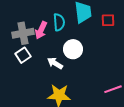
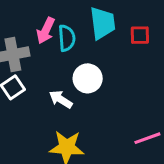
pink arrow: (41, 30) -> (46, 31), moved

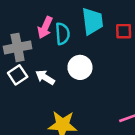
white arrow: (61, 99) -> (45, 77), moved

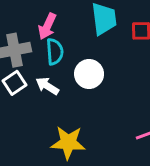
cyan semicircle: (63, 34) -> (55, 52), moved

